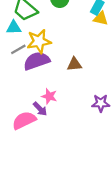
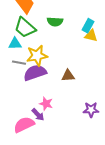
gray line: (18, 49) -> (19, 63), turned 40

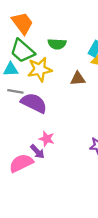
yellow star: (37, 56) -> (40, 69), moved
purple semicircle: (35, 73) -> (34, 103), turned 45
brown triangle: (68, 76) -> (78, 79), moved

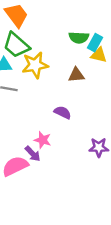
green semicircle: (57, 44) -> (79, 38), moved
purple semicircle: (34, 103) -> (63, 112), moved, size x0.6

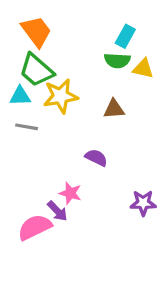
cyan rectangle: (95, 43) -> (125, 36), moved
yellow triangle: (99, 55) -> (143, 69), moved

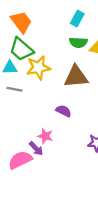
cyan rectangle: (125, 36) -> (77, 19), moved
brown triangle: (114, 109) -> (76, 77), size x1.6

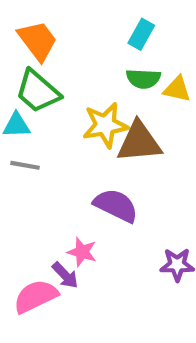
yellow star: (38, 68) -> (105, 125), moved
purple semicircle: (63, 111) -> (116, 205), size x1.5

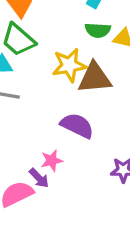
pink star: (82, 252) -> (52, 161), turned -30

